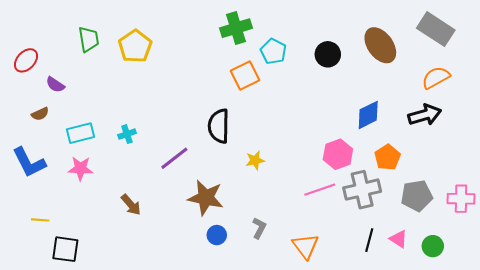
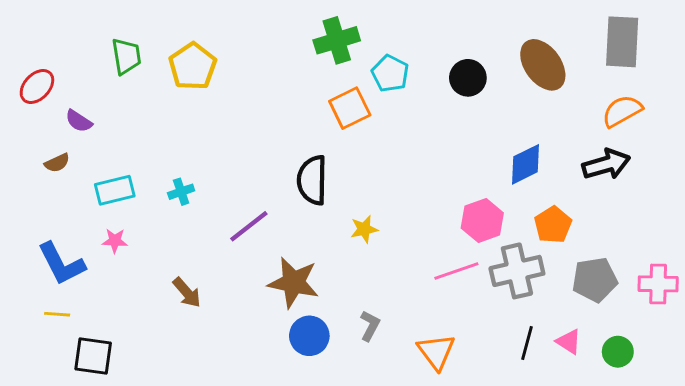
gray rectangle: (436, 29) -> (622, 42), turned 60
blue L-shape: (29, 162) -> (61, 264), moved
pink star: (81, 168) -> (115, 241), size x0.7
blue circle: (217, 235) -> (309, 336), size x1.4

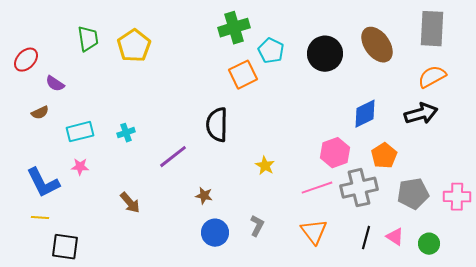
black circle: (468, 78) -> (325, 54), size x1.4
yellow star: (364, 229) -> (265, 166), moved, turned -30
brown star: (293, 282) -> (204, 196), size x0.5
orange triangle: (436, 352) -> (314, 232), moved

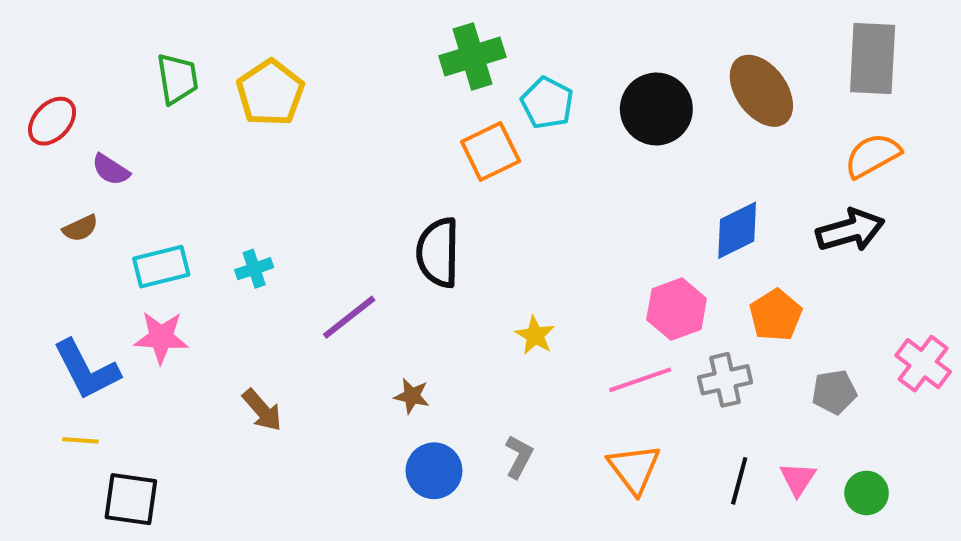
pink star: (80, 167) -> (161, 337), size x1.5
gray cross: (359, 188) -> (725, 380), size x0.7
gray pentagon: (413, 194) -> (834, 392), size x0.7
pink cross: (457, 197) -> (923, 364), moved, turned 36
pink triangle: (395, 237) -> (798, 479), turned 30

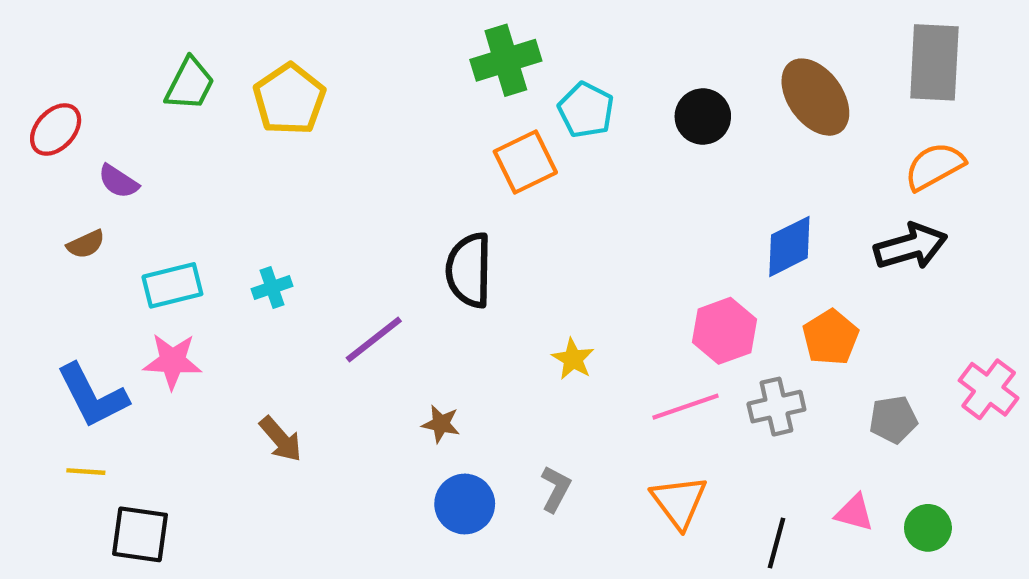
green trapezoid: (177, 79) -> (190, 84), turned 36
black circle: (656, 109) -> (703, 117), size x0.7
pink triangle: (798, 479) -> (854, 513), turned -48
black line: (739, 481) -> (776, 543), moved

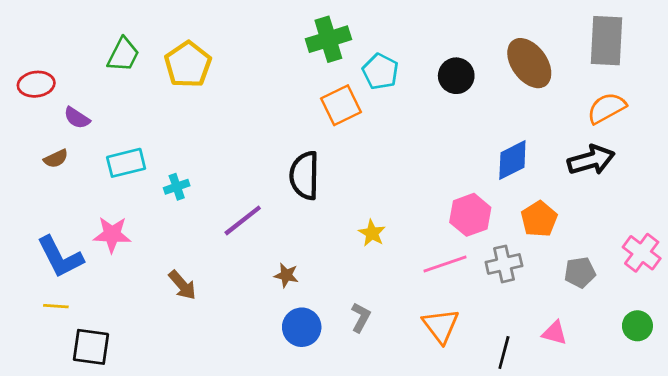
red ellipse: (56, 129) -> (36, 84), turned 40
cyan rectangle: (172, 285) -> (126, 163), moved
green circle: (928, 528) -> (637, 326), moved

